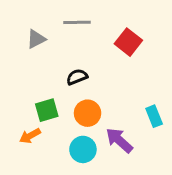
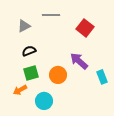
black semicircle: (77, 77) -> (29, 51), moved
purple arrow: (119, 140) -> (79, 61), moved
cyan circle: (83, 149) -> (44, 101), moved

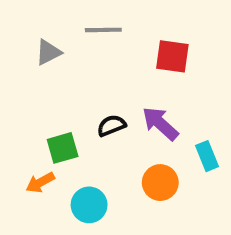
red square: (85, 28) -> (172, 56), turned -30
black semicircle: (29, 51) -> (111, 126), moved
orange circle: (58, 75) -> (160, 183), moved

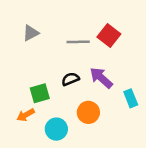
gray line: (103, 30) -> (78, 42), moved
red square: (172, 56) -> (109, 36), turned 30
orange circle: (160, 183) -> (88, 112), moved

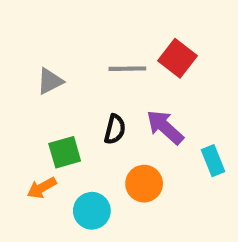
gray triangle: (31, 33) -> (50, 81), moved
black semicircle: (70, 79) -> (115, 129), turned 126

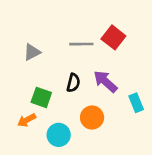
green square: (65, 152) -> (41, 97), turned 35

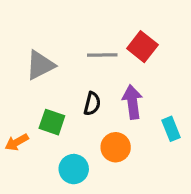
gray triangle: (32, 52) -> (40, 65), size x1.4
purple arrow: (105, 81) -> (132, 102), turned 40
orange arrow: (27, 120) -> (17, 142), moved

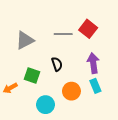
purple arrow: (132, 102) -> (93, 63), moved
black semicircle: (92, 104) -> (57, 64), turned -32
cyan rectangle: (171, 129) -> (95, 86), moved

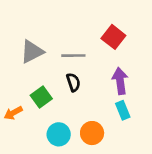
gray line: (63, 34) -> (73, 56), moved
green square: (32, 76) -> (41, 97), turned 35
orange circle: (71, 91) -> (92, 133), moved

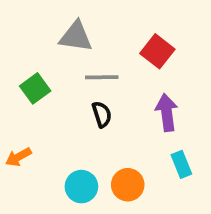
gray triangle: (32, 52) -> (76, 37), moved, turned 35
green square: (41, 97) -> (35, 88), moved
cyan rectangle: (123, 110) -> (181, 164), moved

